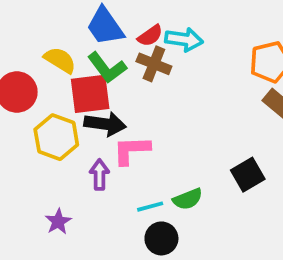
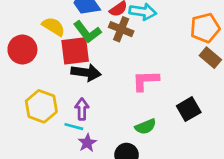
yellow hexagon: (56, 137) -> (41, 106), moved
pink L-shape: (131, 150) -> (145, 81), moved
cyan line: (150, 207) -> (74, 127), moved, turned 30
purple star: (58, 222) -> (87, 143), moved

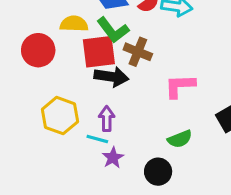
yellow semicircle: (53, 27) -> (74, 24), turned -30
brown cross: (121, 29) -> (138, 52), moved

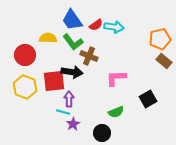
red square: (99, 52) -> (54, 81), moved
yellow hexagon: (60, 116) -> (25, 87), moved

